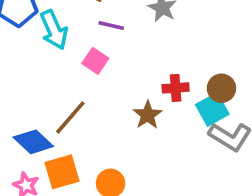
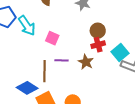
purple line: (111, 26) -> (61, 60), moved
brown circle: (221, 88) -> (98, 31), moved
brown line: (70, 117) -> (44, 71), turned -30

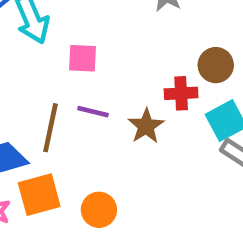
brown circle: (98, 31) -> (216, 65), moved
pink square: (52, 38) -> (83, 58), turned -32

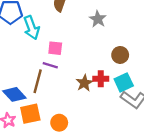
red cross: (181, 93) -> (101, 79), moved
purple line: (93, 112) -> (50, 65), moved

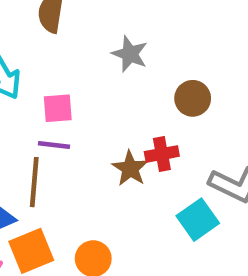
gray star: (98, 19) -> (130, 54), moved
cyan square: (124, 82) -> (198, 220), moved

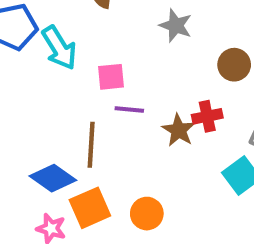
purple line: (54, 145) -> (129, 109), moved

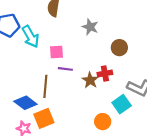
orange circle: (147, 214) -> (103, 122), moved

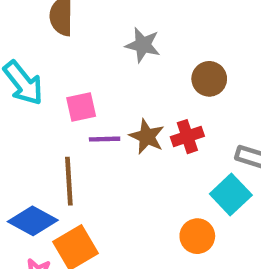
brown star: (90, 80) -> (147, 137), moved

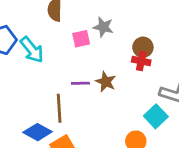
pink square: (81, 107) -> (81, 39), moved
red cross: (187, 137) -> (141, 61), moved, turned 30

